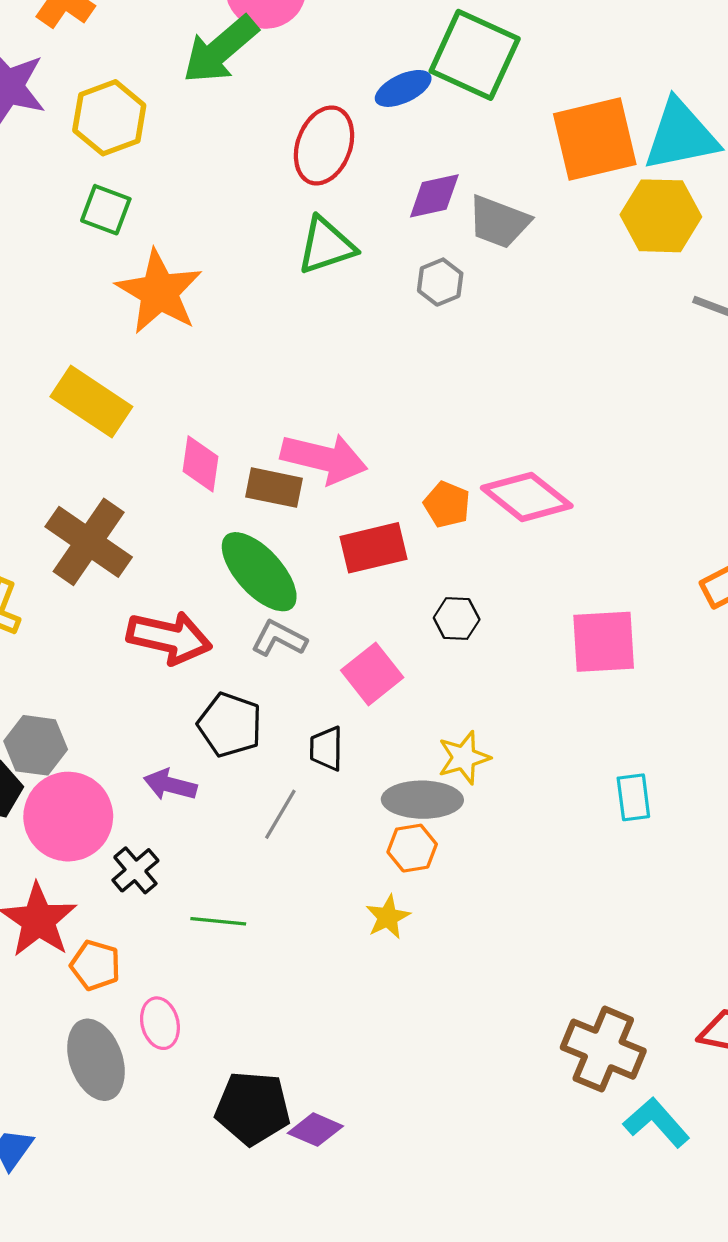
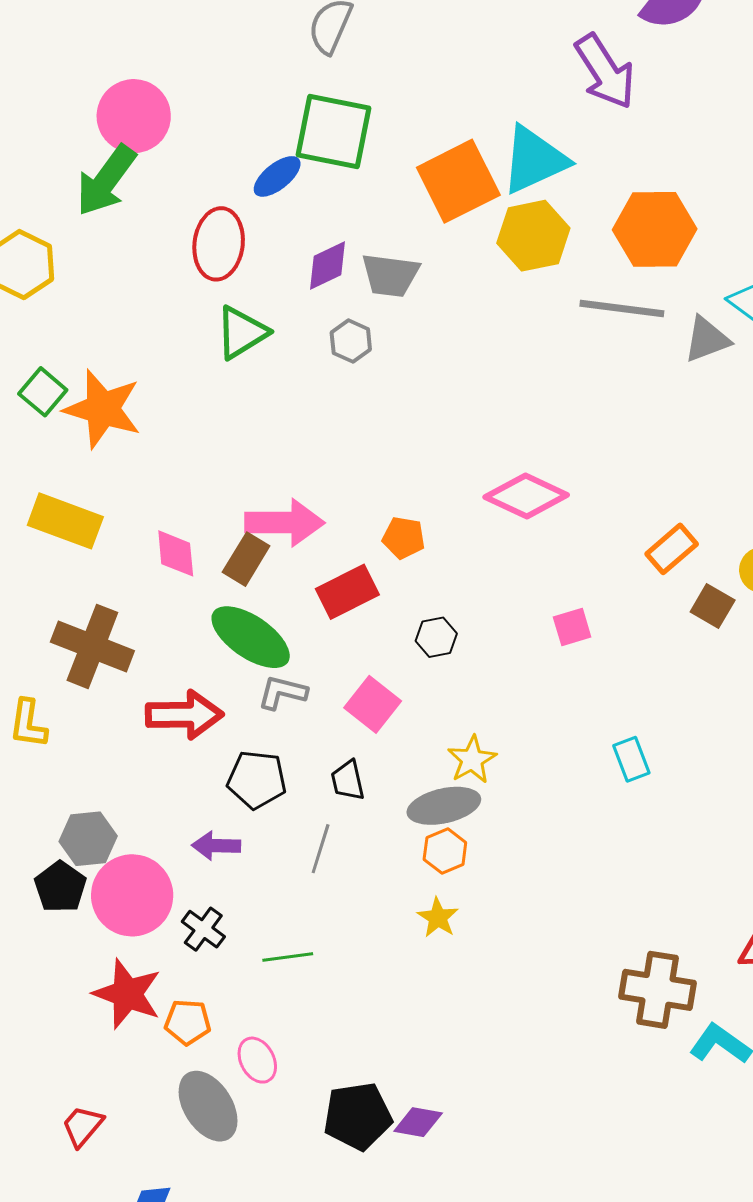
green square: (106, 210) -> (43, 392), moved, turned 33
brown rectangle: (274, 488) -> (246, 559), turned -57
pink diamond: (527, 497) -> (526, 496), moved
pink square: (604, 642) -> (572, 627), size x0.6

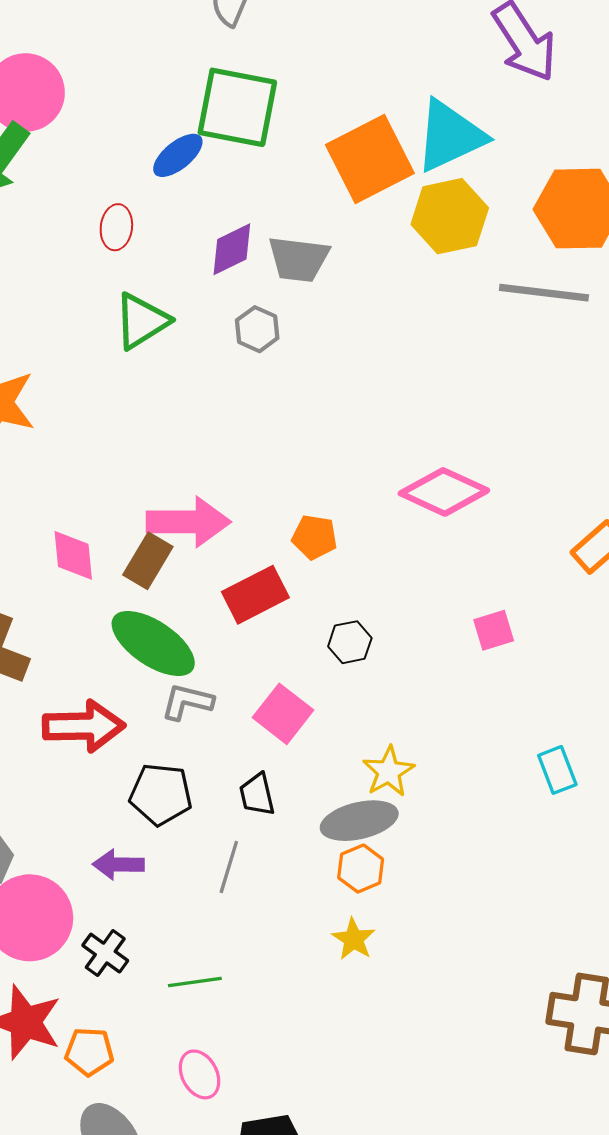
red ellipse: (219, 244) -> (116, 227), size x0.6
pink ellipse: (257, 1060) -> (200, 1074), moved

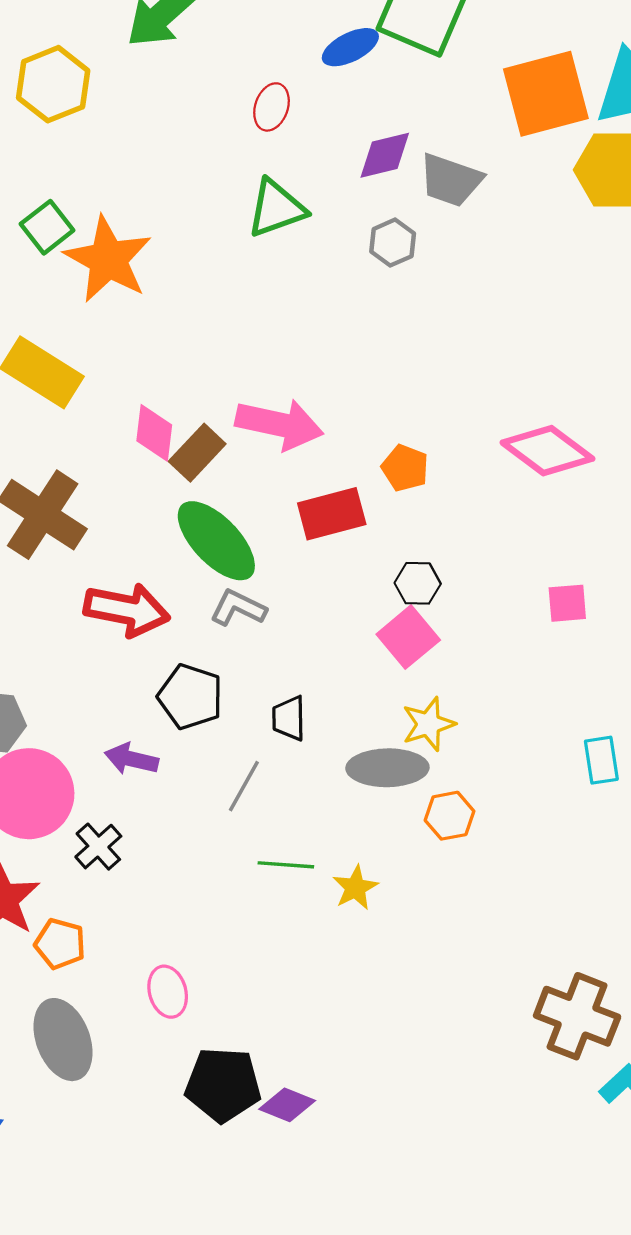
brown rectangle: (148, 561) -> (197, 453), moved
pink square: (283, 714) -> (408, 637), moved
orange hexagon: (361, 869) -> (450, 816), moved
green line: (195, 982) -> (286, 865), moved

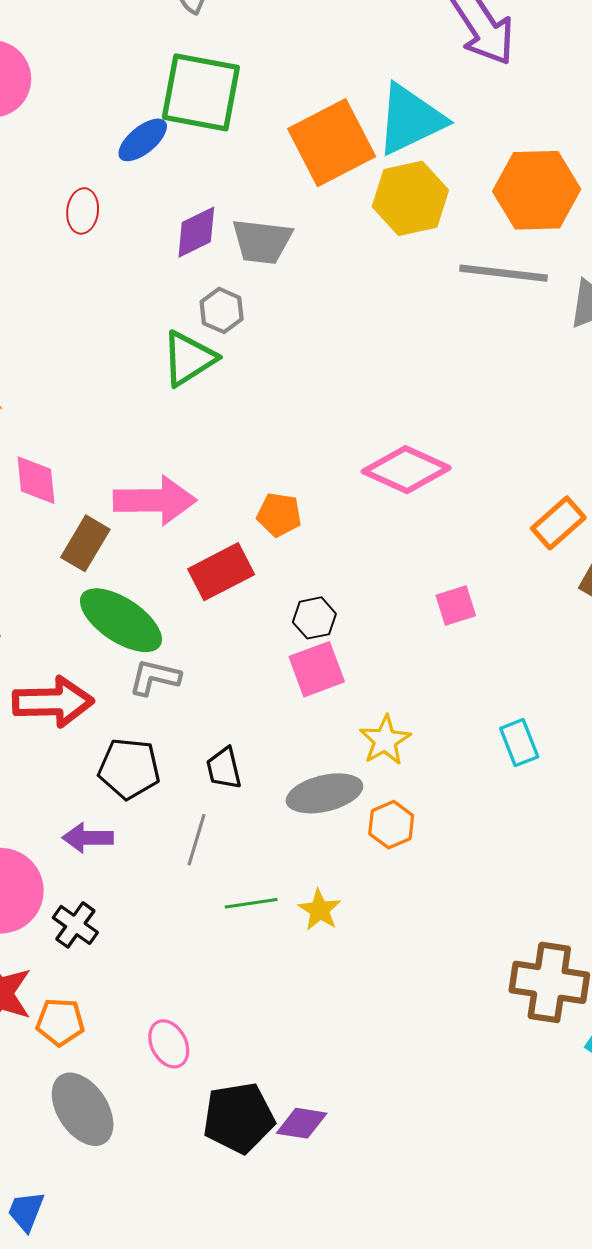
green triangle: (276, 208) -> (189, 359), moved
pink diamond: (154, 433) -> (36, 480), moved
pink square: (408, 637) -> (317, 669), turned 32
yellow star: (428, 724) -> (385, 740), moved

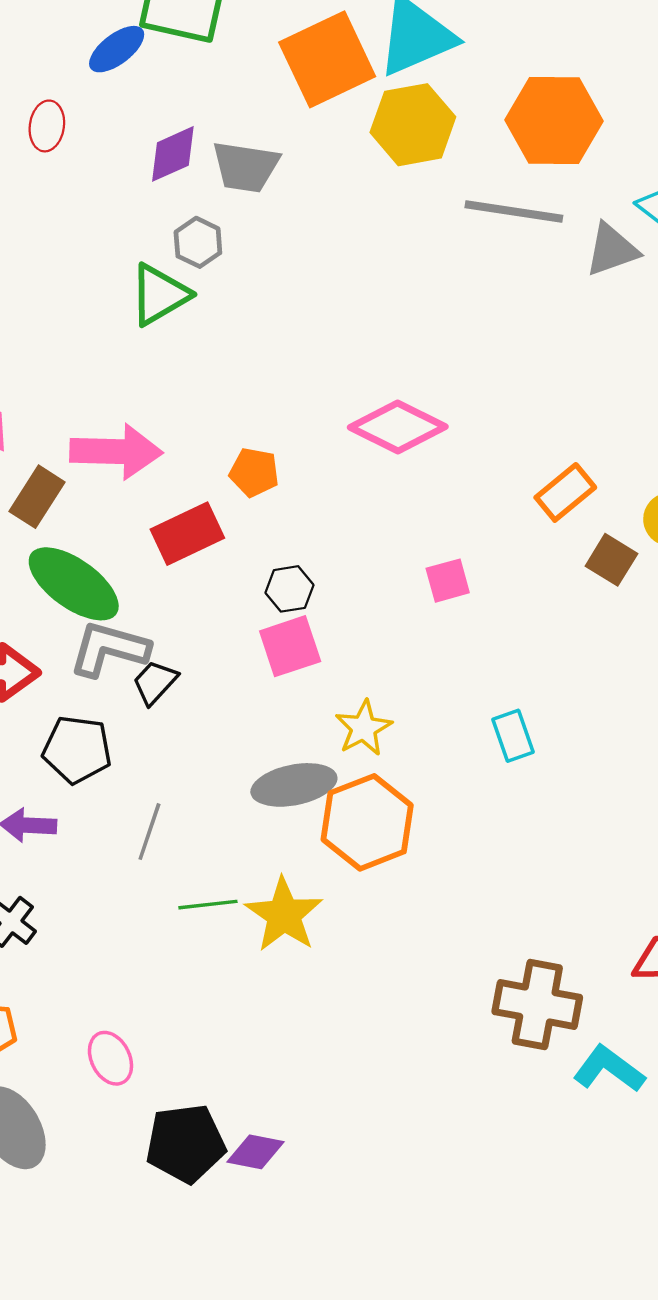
gray L-shape: (155, 677) -> (109, 649), size x1.4
black trapezoid: (224, 768) -> (155, 682), moved, turned 54
orange hexagon: (391, 825) -> (367, 822), size x1.8
yellow star: (320, 910) -> (284, 915), size x1.6

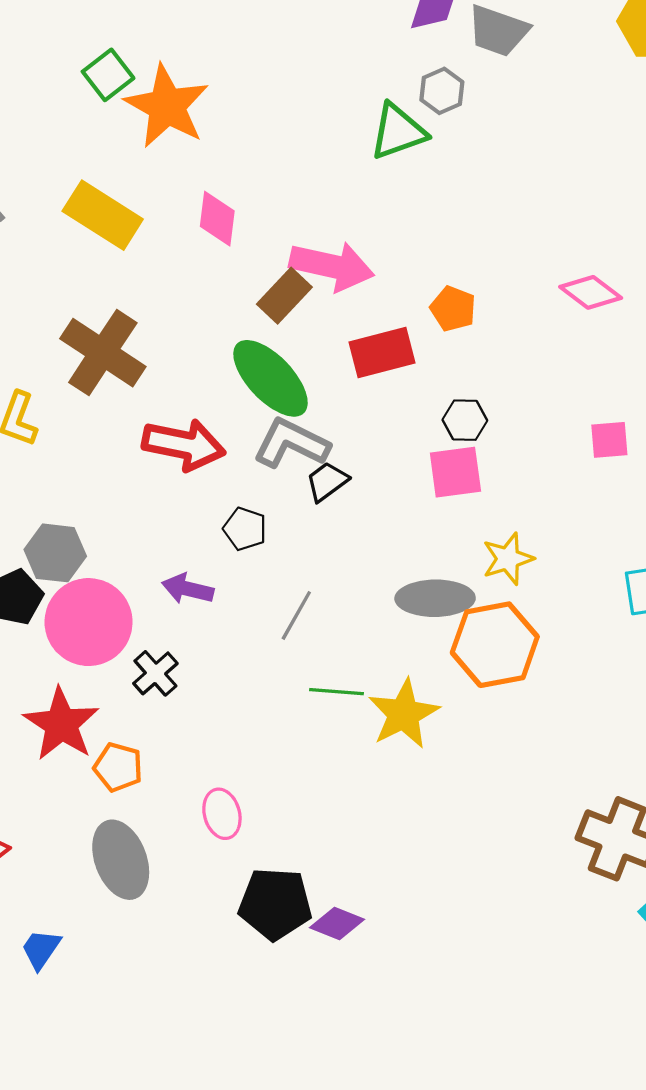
pink diamond: (398, 427) -> (591, 292), size x0.7
brown rectangle: (37, 497) -> (284, 296), moved
black pentagon: (77, 750) -> (245, 529), size x0.7

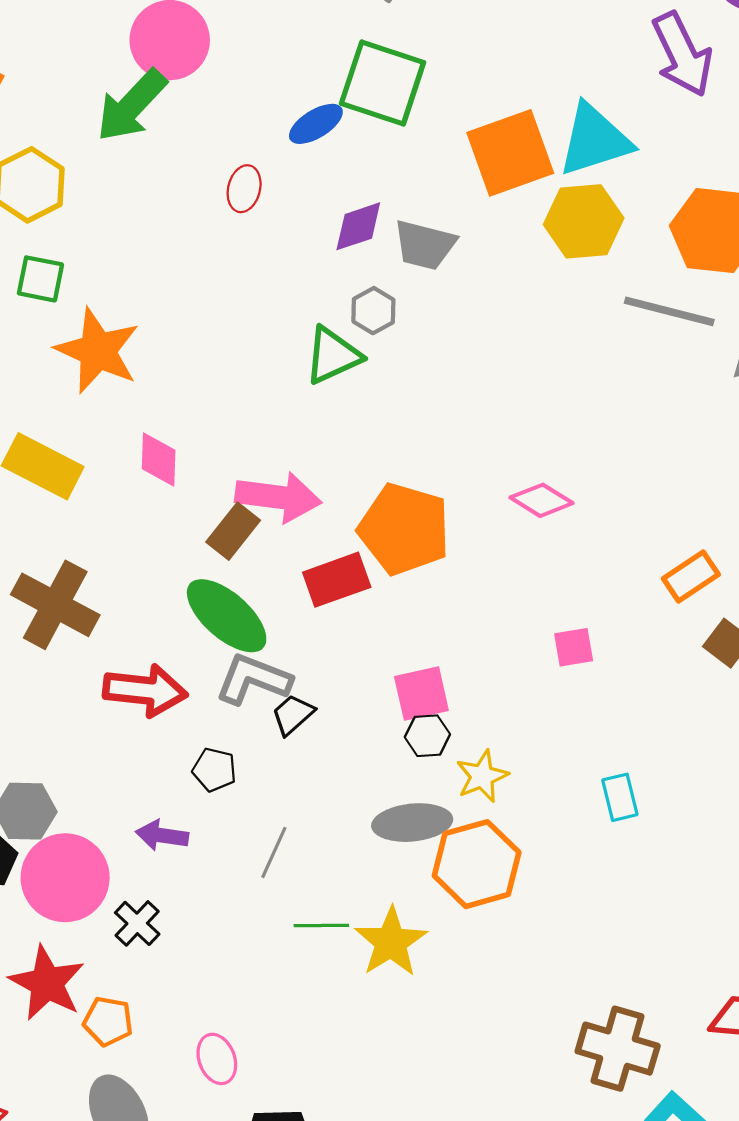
green square: (108, 75) -> (40, 279), moved, turned -36
orange pentagon: (453, 309) -> (404, 529), size x2.0
black hexagon: (465, 420) -> (427, 736), moved

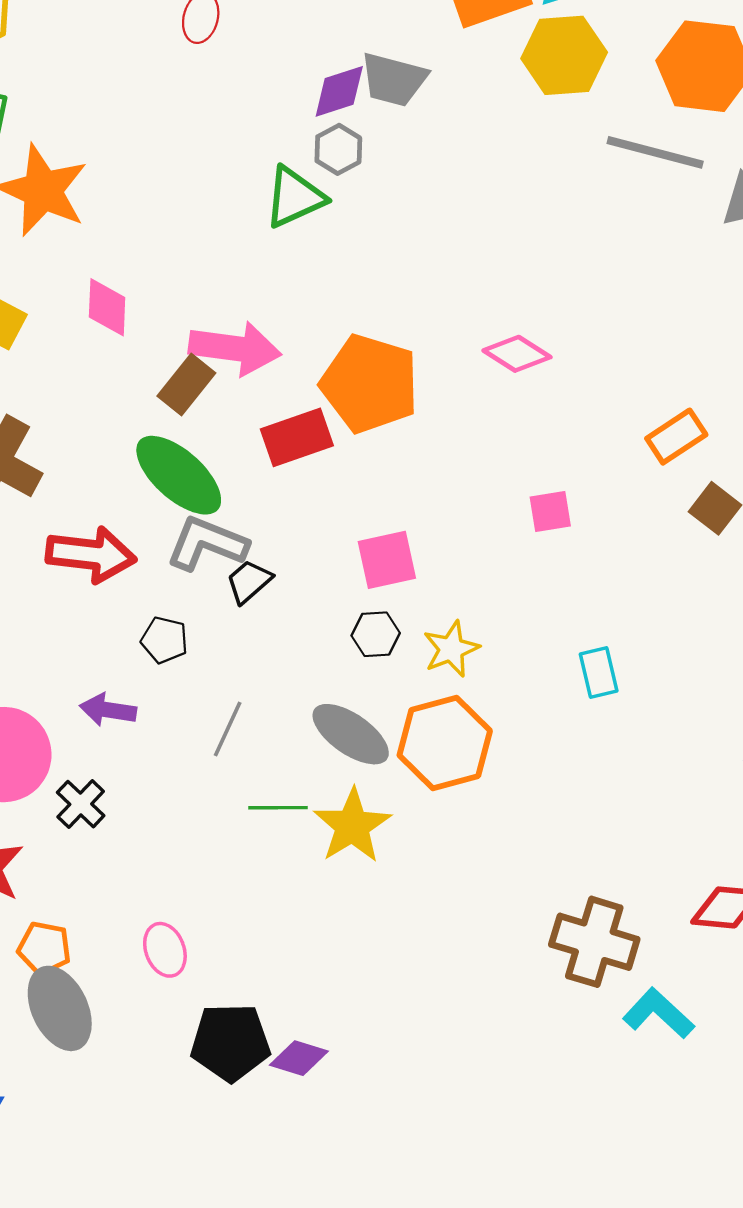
purple diamond: (358, 226) -> (339, 91), moved
black hexagon: (427, 736) -> (376, 634), moved
gray ellipse: (412, 823) -> (351, 734), moved, turned 40
orange pentagon: (108, 1021) -> (44, 948), moved

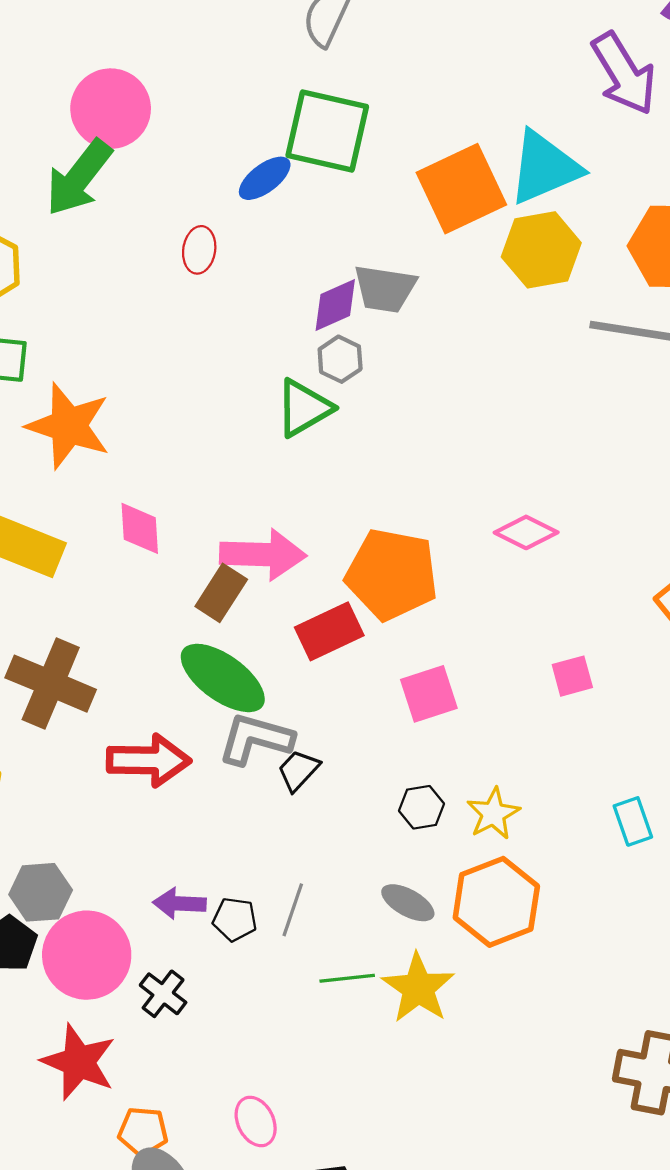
pink square: (387, 560) -> (429, 694), moved
black pentagon: (164, 640) -> (235, 919), moved
gray ellipse: (351, 734) -> (408, 903), size x0.7

